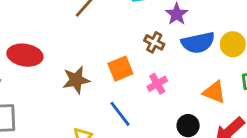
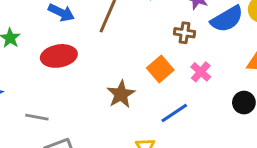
red ellipse: (25, 55) -> (59, 56), moved
blue line: (120, 114) -> (174, 113), turned -68

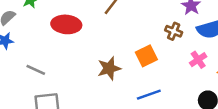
pink cross: (201, 72) -> (198, 60), moved

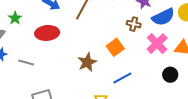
pink cross: (198, 60) -> (157, 44), size x1.5
gray line: (36, 70) -> (26, 62), moved

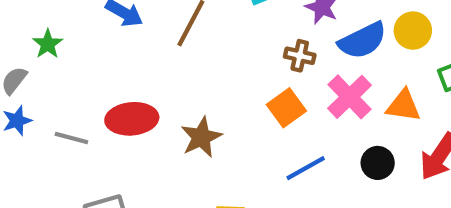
red ellipse: (47, 33) -> (132, 119), moved
orange square: (115, 47) -> (286, 108), moved
blue line: (122, 78) -> (306, 168), moved

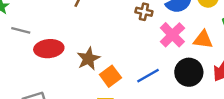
orange square: (286, 108) -> (110, 76), moved
gray line: (71, 138) -> (21, 30), moved
black circle: (378, 163) -> (189, 72), size x1.5

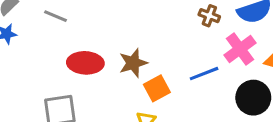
red ellipse: (49, 49) -> (85, 63), moved
blue line: (148, 76) -> (204, 74), moved

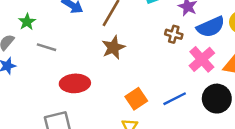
brown star: (133, 63) -> (113, 47), moved
blue line: (204, 74) -> (175, 99), moved

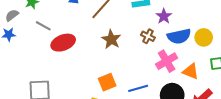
brown star: (113, 47) -> (111, 39), moved, turned -30
red ellipse: (75, 83) -> (63, 43), moved, turned -30

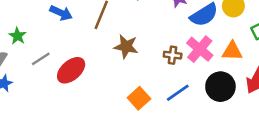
gray line: (43, 26) -> (41, 59), turned -42
brown cross: (148, 36) -> (173, 55), moved

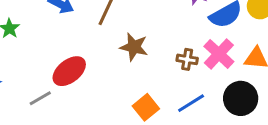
gray line: (41, 59) -> (40, 98), moved

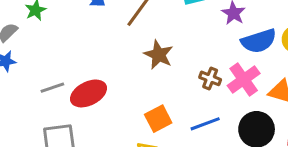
red ellipse: (69, 71) -> (89, 93), moved

